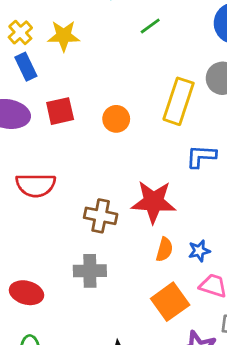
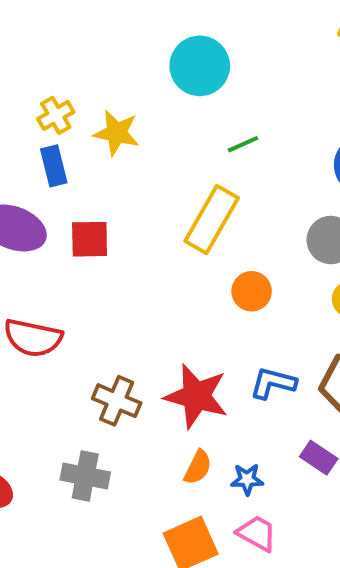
yellow rectangle: (179, 101) -> (212, 219), moved
orange circle: (116, 119) -> (252, 291), moved
blue L-shape: (201, 156) -> (273, 383), moved

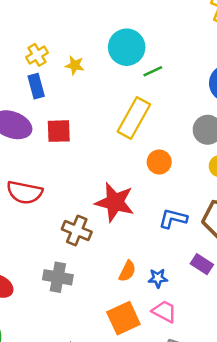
cyan circle: (200, 66) -> (127, 47), moved
yellow star: (117, 133) -> (75, 65), size x0.7
red star: (196, 396) -> (115, 202), moved

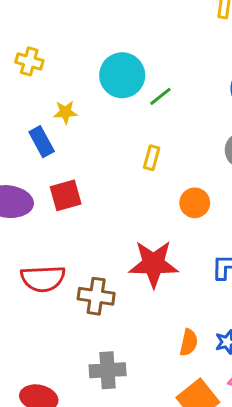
yellow cross: (37, 55) -> (29, 61), moved, turned -30
blue rectangle: (36, 86) -> (42, 142), moved
yellow rectangle: (134, 118) -> (152, 158), size x0.5
brown cross: (77, 231) -> (96, 296), moved

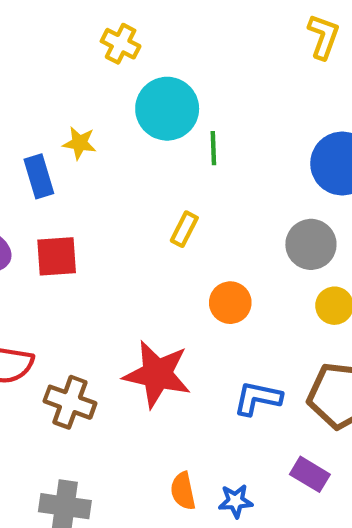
yellow cross: (29, 61) -> (121, 44), moved
green line: (160, 96) -> (213, 148), turned -65
orange semicircle: (189, 342) -> (183, 491), turned 144

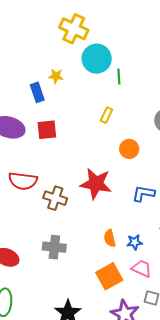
yellow cross: (121, 44) -> (74, 29), size x1.6

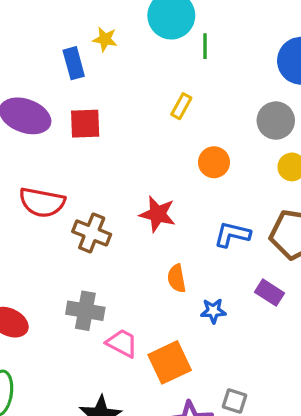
red star: (96, 184) -> (158, 214), size x0.7
orange semicircle: (110, 238) -> (177, 278), moved
pink trapezoid: (142, 268) -> (122, 343), moved

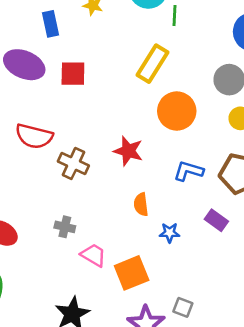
blue rectangle: (74, 63) -> (50, 24), moved
yellow rectangle: (181, 106) -> (152, 64), size x1.8
orange circle: (214, 162) -> (177, 111), size x1.5
gray cross: (85, 311) -> (65, 227), size x0.7

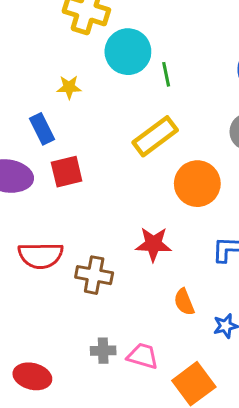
blue rectangle: (50, 24) -> (42, 129), moved
yellow rectangle: (152, 64) -> (155, 136), turned 36
pink trapezoid: (93, 255) -> (143, 356), moved

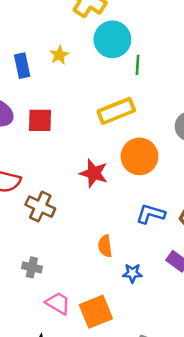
yellow star: (69, 87) -> (59, 55), turned 30
blue rectangle: (42, 129) -> (22, 66), moved
red star: (153, 244) -> (94, 173), moved
pink trapezoid: (143, 356) -> (58, 303), moved

